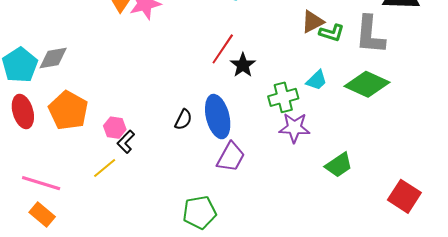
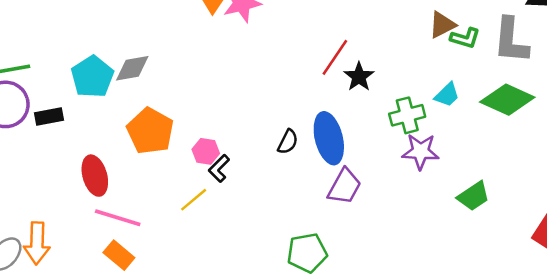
red ellipse: (23, 111) -> (95, 176), moved

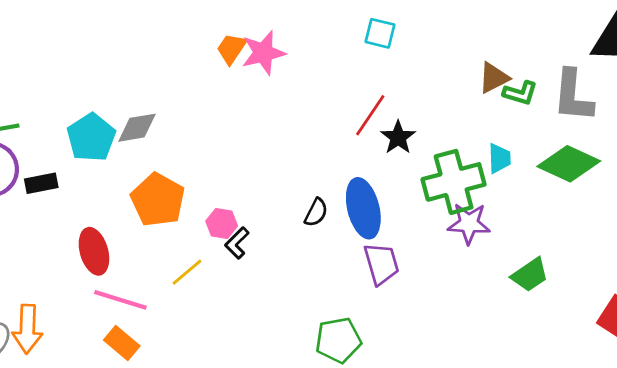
cyan trapezoid: (447, 95) -> (499, 158), turned -48
green cross: (407, 115) -> (454, 182), size x1.5
purple trapezoid: (344, 186) -> (381, 264), turned -45
yellow line: (194, 200) -> (187, 272), moved

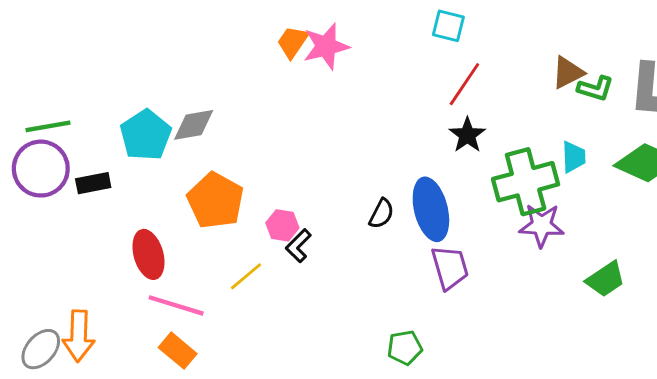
red line: (370, 115) -> (464, 84), moved
green pentagon: (338, 340) -> (405, 348), size x0.7

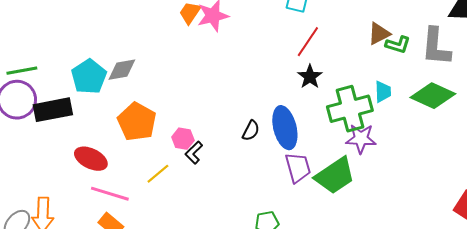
black rectangle: (93, 183) -> (53, 110), size x1.6
red ellipse: (148, 254) -> (91, 159), turned -48
green trapezoid: (606, 279) -> (335, 176), moved, size x1.5

